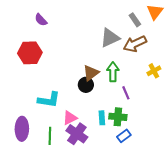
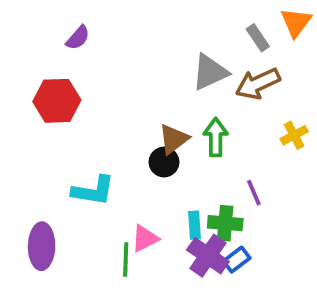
purple semicircle: (41, 20) -> (78, 38), turned -96
purple line: (126, 93) -> (254, 193), moved
pink triangle: (70, 118) -> (145, 239), moved
purple cross: (77, 134) -> (208, 256), moved
green line: (50, 136) -> (126, 260), moved

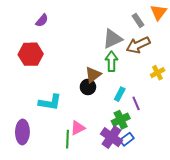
green arrow: (216, 137) -> (111, 61), moved
green cross: (225, 223) -> (121, 120), turned -30
cyan rectangle: (195, 225) -> (120, 94), moved, turned 32

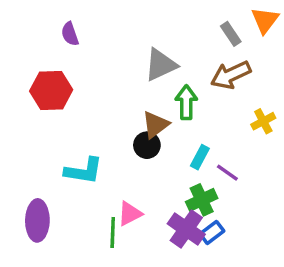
purple semicircle: (42, 20) -> (70, 34), turned 120
gray triangle: (112, 39) -> (161, 65), moved
purple line: (136, 103) -> (227, 173), turned -32

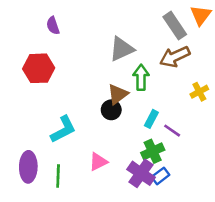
gray rectangle: (231, 34) -> (175, 26), size x1.5
cyan L-shape: (84, 171) -> (63, 129), turned -36
green line: (113, 232) -> (58, 176), moved

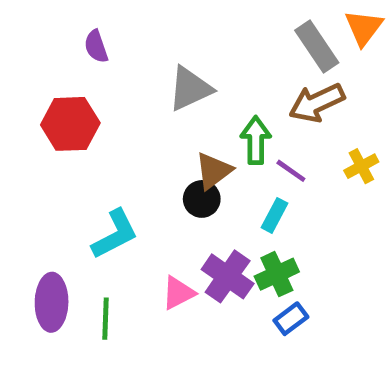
gray triangle: (122, 49) -> (190, 89), moved
purple line: (172, 131) -> (291, 171), moved
purple cross: (141, 173) -> (228, 276), moved

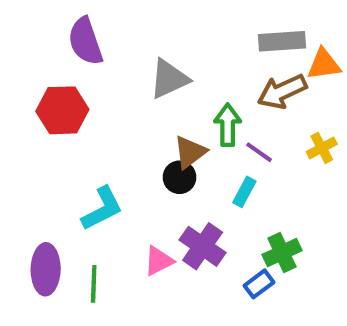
orange triangle: (364, 28) -> (324, 64), moved, turned 45
purple semicircle: (96, 46) -> (85, 41), size x1.6
gray rectangle: (317, 46) -> (282, 41), turned -60
green cross: (277, 274) -> (282, 253), moved

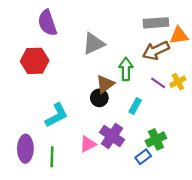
purple line: (259, 152) -> (158, 83), moved

